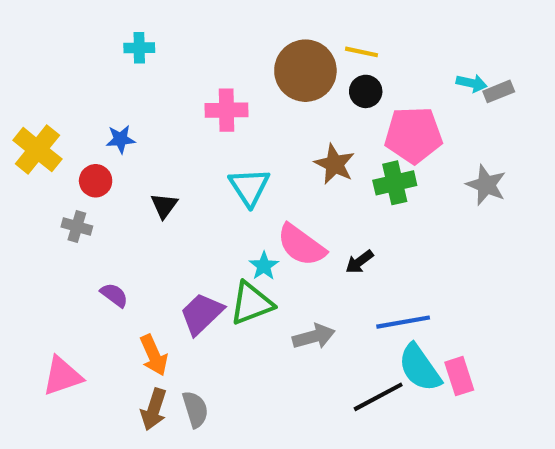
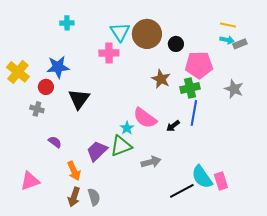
yellow line: (362, 52) -> (228, 25), moved
blue star: (121, 139) -> (58, 67), size x1.6
cyan triangle: (249, 187) -> (120, 32), moved
black triangle: (164, 206) -> (79, 99), size x1.6
blue line: (403, 322) -> (194, 113), moved, turned -70

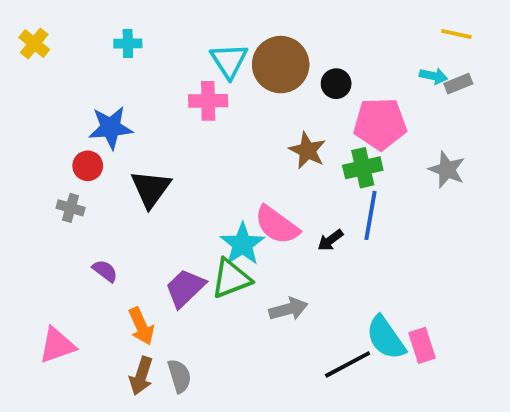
yellow line: (228, 25) -> (456, 34), moved
yellow cross: (18, 72) -> (34, 44), moved, size x0.7
cyan star: (127, 128) -> (242, 244), size x1.6

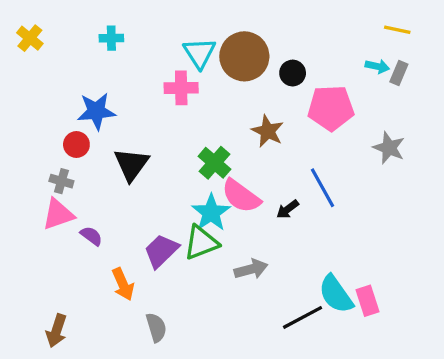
gray rectangle: (458, 84) -> (399, 73), turned -45
green cross: (363, 168) -> (214, 163), moved, turned -36
blue line: (370, 215) -> (322, 188), turned -39
pink triangle: (57, 345) -> (58, 214), moved
brown arrow: (141, 376) -> (56, 331), moved

